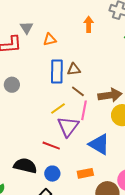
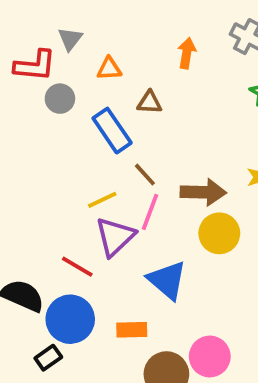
brown triangle: (74, 69) -> (150, 102), moved
blue rectangle: (57, 71) -> (112, 131), turned -45
gray circle: (12, 85) -> (60, 99), moved
blue circle: (52, 174) -> (70, 319), size x1.6

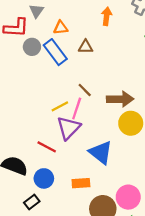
blue rectangle: (112, 131) -> (55, 52), moved
pink line: (150, 212) -> (77, 108), moved
blue circle: (70, 319) -> (44, 178), size x0.7

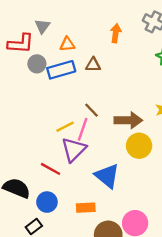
blue rectangle: (55, 52) -> (61, 70), turned -70

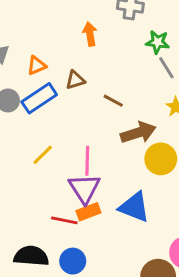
brown line: (91, 110) -> (113, 101), moved
yellow line: (65, 127) -> (43, 155), moved
orange rectangle: (86, 208) -> (88, 212), moved

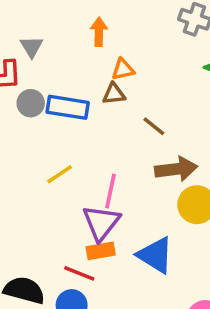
orange arrow: (90, 34) -> (99, 32), moved
orange triangle: (37, 66) -> (123, 69), moved
blue rectangle: (39, 98) -> (68, 107), turned 32
red line: (64, 220) -> (79, 273), moved

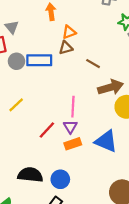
yellow line: (60, 174) -> (16, 105), moved
purple triangle: (101, 223) -> (70, 127), size x0.6
red line: (79, 273) -> (47, 130), moved, turned -60

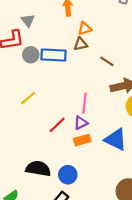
purple triangle: (70, 127) -> (81, 123), turned 32

